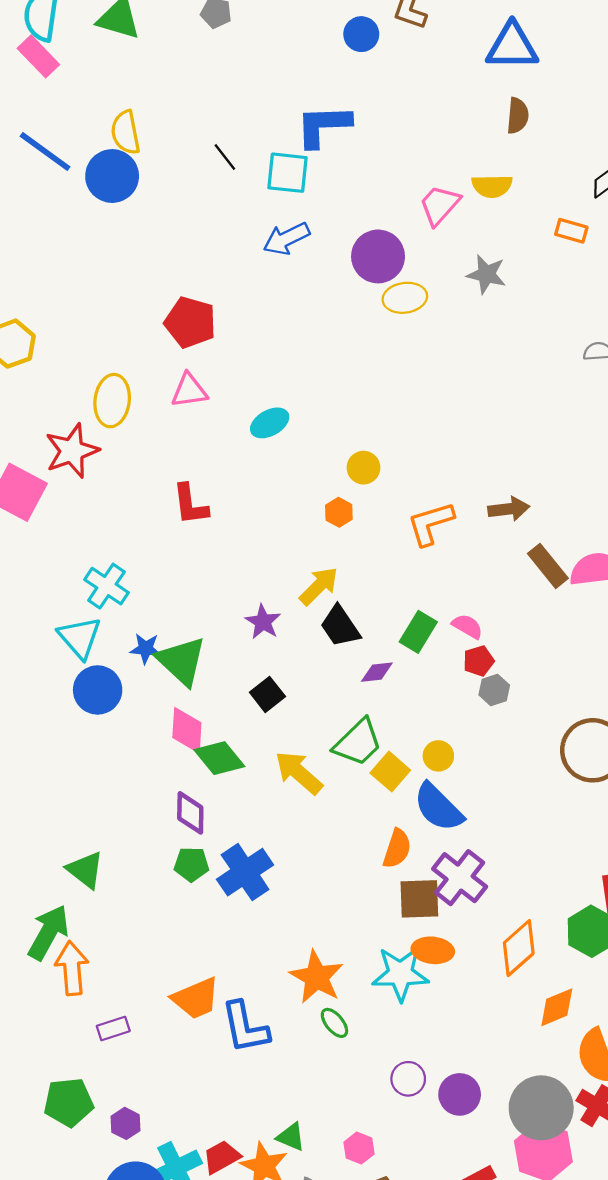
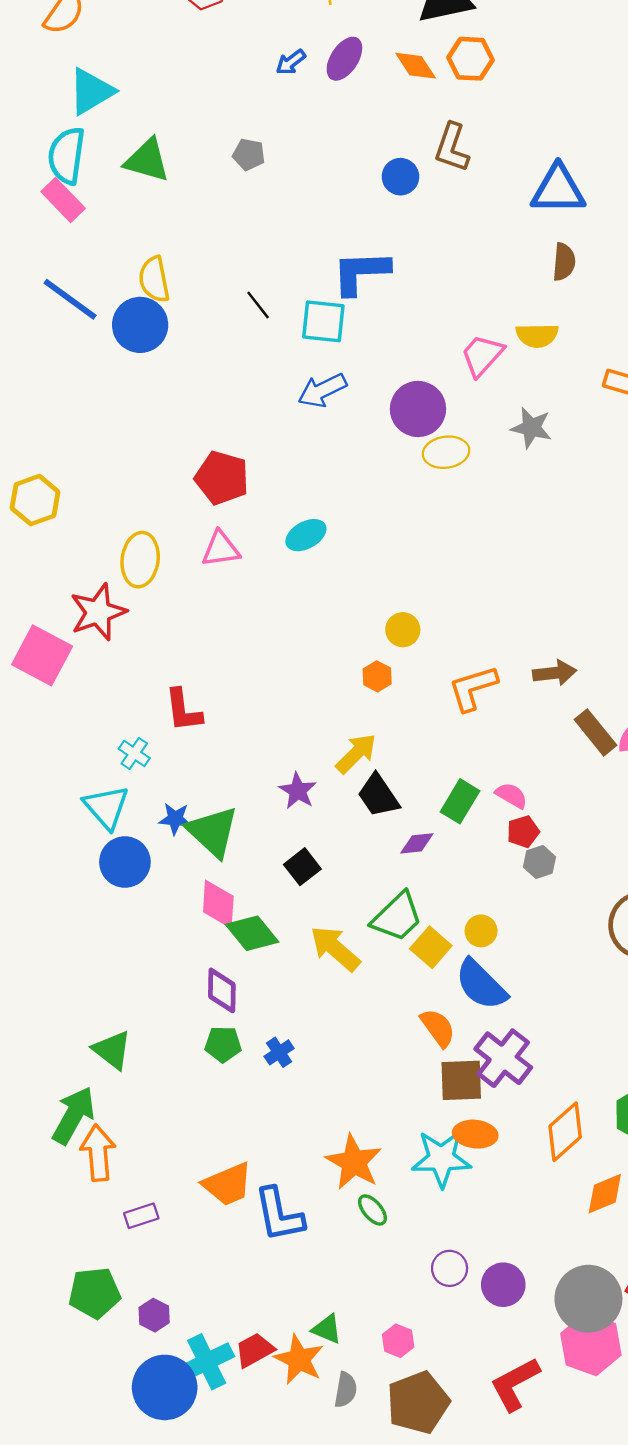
cyan ellipse: (270, 423) -> (306, 535), moved
red L-shape: (190, 504) -> (183, 710), moved
cyan cross: (107, 586) -> (134, 753), size x0.7
orange semicircle: (397, 849) -> (438, 1028), turned -54
blue cross: (245, 872) -> (279, 1052), size x0.5

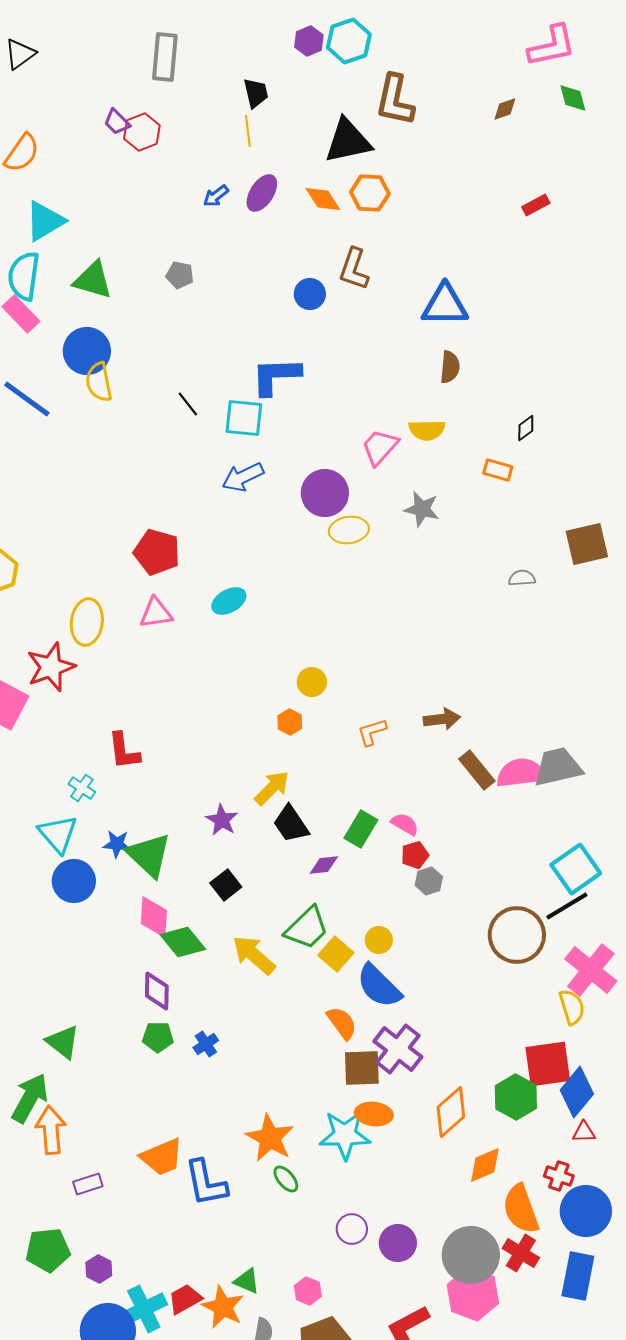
blue circle: (140, 325) -> (87, 351), moved
orange L-shape: (473, 688) -> (372, 732), size x0.7

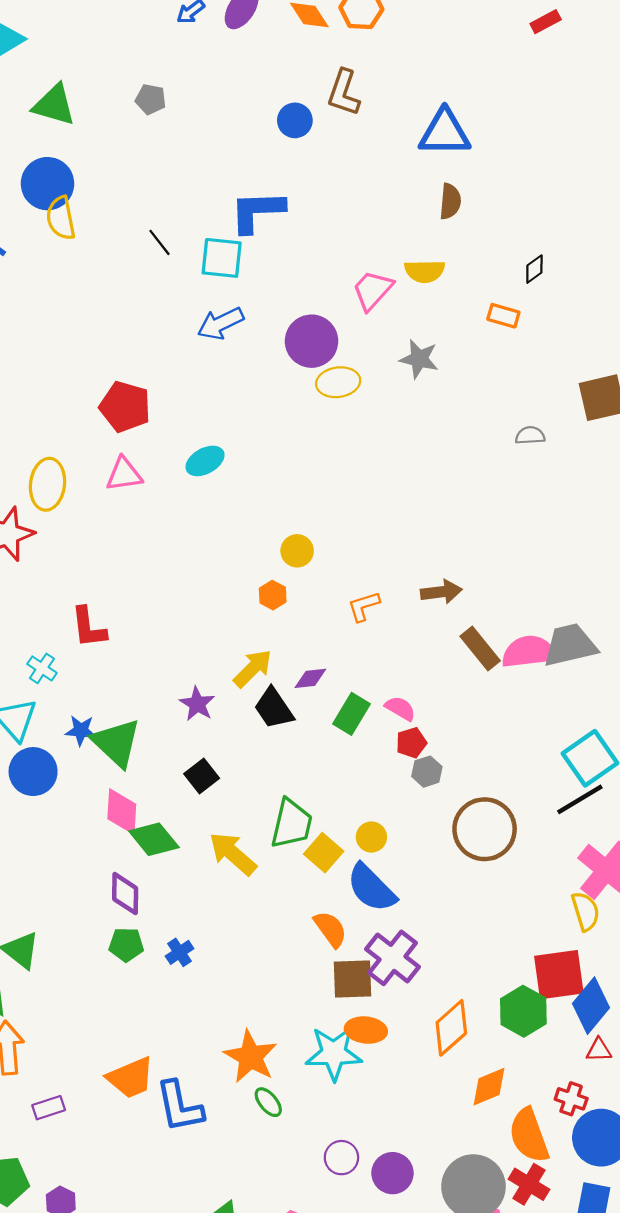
purple diamond: (324, 865) -> (310, 678), moved
green trapezoid: (307, 928) -> (292, 824), turned -33
brown circle: (517, 935) -> (485, 829), moved

